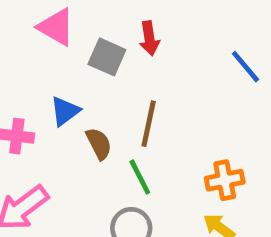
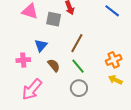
brown line: (149, 124) -> (77, 43), turned 30
brown semicircle: (99, 144) -> (54, 65), moved

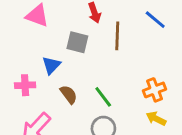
gray square: (54, 19) -> (77, 42), moved
brown line: (77, 43) -> (117, 36), moved, turned -30

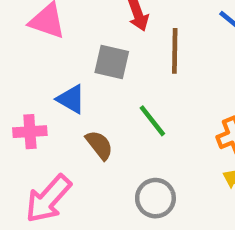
blue triangle: (51, 65) -> (71, 99), turned -42
green line: (103, 97) -> (152, 121), moved

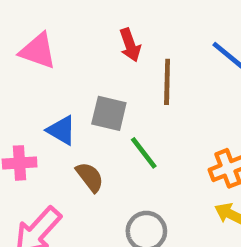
gray square: (112, 62) -> (109, 113), moved

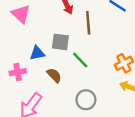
pink triangle: (38, 51) -> (21, 14), turned 30
blue triangle: (61, 130) -> (37, 53), turned -35

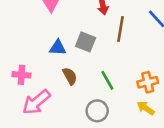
green line: (80, 60) -> (107, 80), moved
pink cross: (18, 72) -> (22, 75), moved

